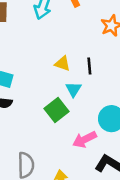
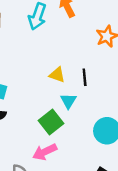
pink arrow: (85, 139) -> (45, 152), moved

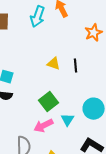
cyan triangle: (68, 101) -> (68, 120), moved

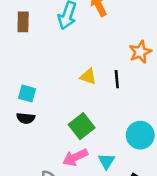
orange star: (94, 33) -> (140, 52), moved
cyan triangle: (68, 120) -> (106, 161), moved

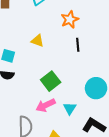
orange star: (140, 52) -> (70, 19), moved
yellow triangle: (88, 77) -> (37, 41), moved

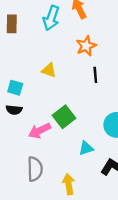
pink arrow: (46, 105) -> (40, 131), moved
cyan triangle: (70, 108) -> (86, 148), turned 40

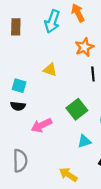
green square: (64, 117) -> (77, 109), moved
gray semicircle: (35, 169) -> (20, 161), moved
yellow arrow: (69, 184) -> (68, 175), turned -48

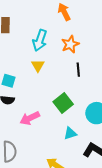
cyan arrow: (52, 21) -> (40, 40), moved
yellow triangle: (50, 70) -> (38, 66), turned 40

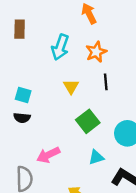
yellow triangle: (38, 66) -> (71, 87), moved
pink arrow: (30, 118) -> (48, 155), moved

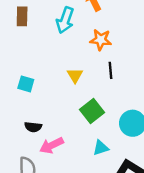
cyan arrow: (60, 47) -> (65, 20), moved
orange star: (96, 52) -> (101, 40), turned 30
black semicircle: (22, 118) -> (33, 127), moved

